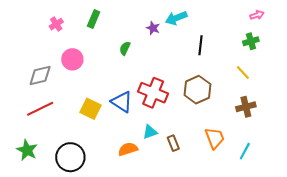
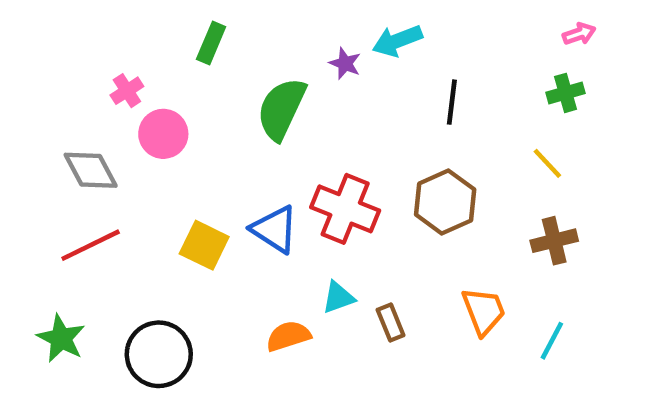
pink cross: (56, 24) -> (127, 91), moved
green semicircle: (125, 48) -> (281, 109), size x2.0
gray diamond: (40, 75) -> (91, 170), turned 75

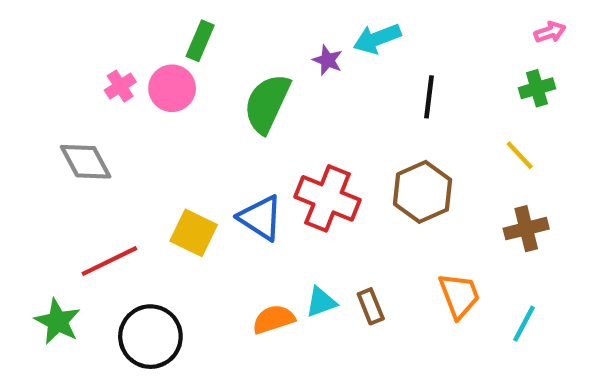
pink circle: (163, 134) -> (172, 88), moved
red line: (91, 245) -> (109, 261), moved
cyan triangle: (338, 297) -> (321, 302), moved

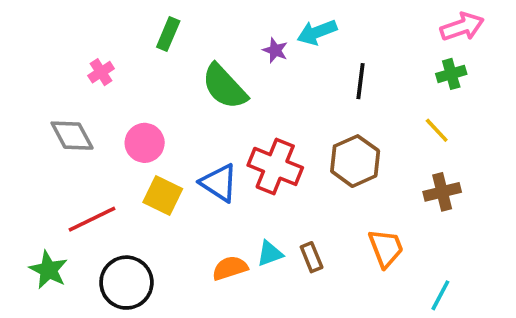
pink arrow: (550, 32) -> (462, 27), size x1.6
pink circle: (172, 88) -> (145, 143), moved
green semicircle: (267, 103) -> (224, 87), turned -68
cyan line: (524, 324) -> (440, 295), moved

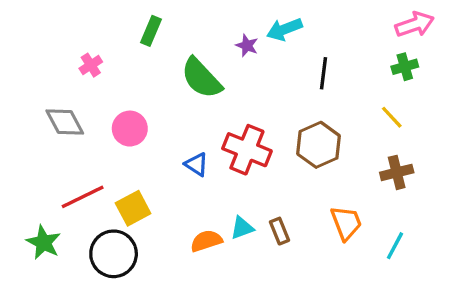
blue triangle: (219, 183) -> (197, 164), size x0.7
yellow square: (163, 195) -> (133, 208), moved, turned 36
cyan line: (440, 295) -> (395, 246), moved

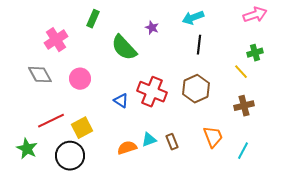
cyan arrow: (284, 29) -> (193, 18), moved
pink cross: (91, 65) -> (56, 40), size x1.6
green cross: (405, 67) -> (255, 53), moved

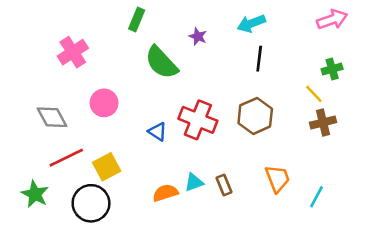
green rectangle: (93, 19) -> (137, 20), moved
gray diamond: (40, 75) -> (52, 117), moved
brown cross: (244, 106) -> (323, 122), moved

